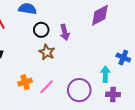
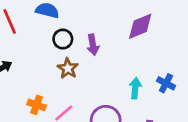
cyan arrow: (105, 74) -> (135, 88), moved
orange cross: (25, 82) -> (37, 105), turned 32

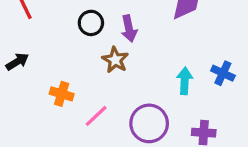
brown star: (68, 68) -> (115, 60), moved
orange cross: (37, 105) -> (62, 94), moved

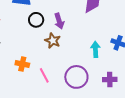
pink line: (96, 116) -> (44, 75), turned -70

